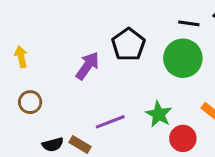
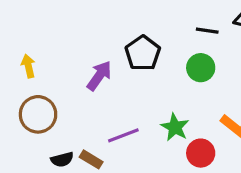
green circle: (183, 58) -> (201, 68), size x0.7
brown circle: (30, 102) -> (38, 114), size x1.5

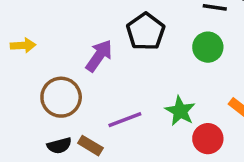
yellow arrow: (28, 66) -> (23, 45), turned 100
brown circle: (38, 114) -> (61, 97), moved

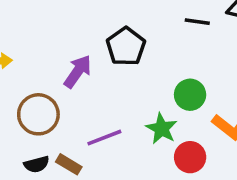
green circle: (208, 47) -> (190, 95), moved

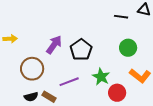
black pentagon: (126, 47) -> (81, 50), moved
green circle: (190, 95) -> (128, 48), moved

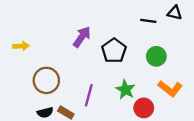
purple arrow: (54, 45) -> (82, 37), moved
black pentagon: (81, 50) -> (114, 51), moved
purple line: (69, 82) -> (89, 95), turned -54

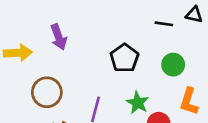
purple arrow: (82, 37) -> (59, 37), moved, turned 125
yellow arrow: (21, 46) -> (18, 53), size x1.5
orange L-shape: (170, 88) -> (189, 101), turned 70

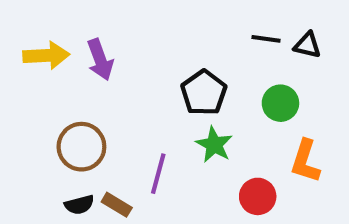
black triangle: (194, 15) -> (307, 45), moved
yellow arrow: (18, 53) -> (46, 55), moved
green star: (138, 103) -> (214, 145), moved

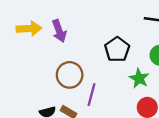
green star: (214, 145) -> (139, 78), moved
brown circle: (81, 147) -> (70, 75), moved

